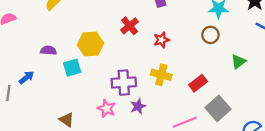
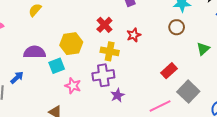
purple semicircle: (48, 50) -> (35, 52), size x1.5
yellow cross: (161, 75) -> (110, 51), moved
pink star: (106, 109) -> (73, 86), moved

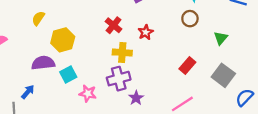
yellow hexagon: (71, 44) -> (63, 40), moved
gray square: (188, 92) -> (223, 75), moved

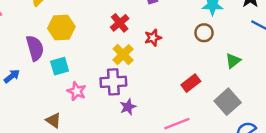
yellow cross: (122, 53) -> (123, 55), turned 30
purple semicircle: (43, 63) -> (35, 48), turned 70

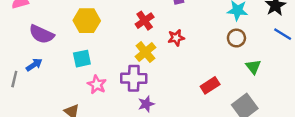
brown circle: (204, 33) -> (236, 38), moved
purple semicircle: (35, 48) -> (42, 34), moved, turned 125
green triangle: (233, 61) -> (253, 67), turned -35

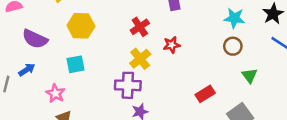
pink star: (97, 85) -> (55, 93), moved

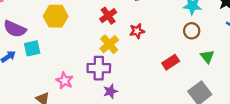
cyan square: (75, 64) -> (32, 48), moved
pink star: (55, 93) -> (65, 81), moved
red rectangle: (205, 94) -> (171, 62), moved

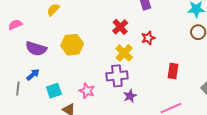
yellow hexagon: (56, 16) -> (72, 45), moved
cyan square: (32, 48) -> (54, 91), moved
red rectangle: (171, 62) -> (173, 71), moved, turned -42

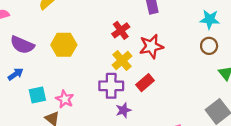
red star: (148, 38) -> (151, 46), size x1.5
red rectangle: (173, 71) -> (145, 83), moved, turned 35
pink star: (87, 91) -> (65, 99), moved

